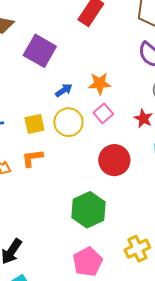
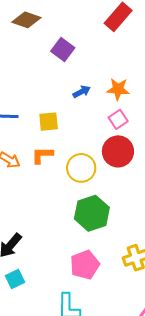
purple square: (40, 51) -> (63, 50), size x0.7
yellow circle: (68, 122) -> (81, 168), moved
red circle: (114, 160) -> (118, 151), moved

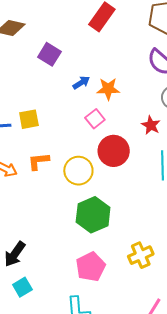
blue arrow: (82, 92) -> (81, 83), moved
pink square: (118, 119) -> (95, 119), moved
yellow square: (49, 122) -> (29, 119), moved

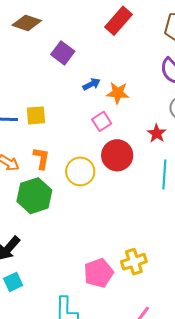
orange L-shape: (39, 161) -> (41, 158), turned 100
green hexagon: (93, 215) -> (34, 196), moved
pink pentagon: (91, 267) -> (99, 273), moved

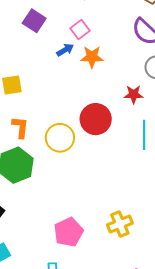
pink square: (102, 121) -> (80, 29), moved
red star: (157, 133) -> (134, 94), turned -30
pink pentagon: (99, 273) -> (68, 232), moved

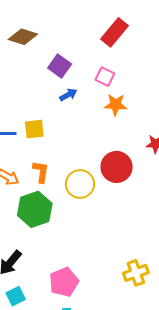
pink square: (80, 29) -> (105, 77), turned -30
blue arrow: (65, 50) -> (68, 95), moved
pink pentagon: (68, 232) -> (64, 282), moved

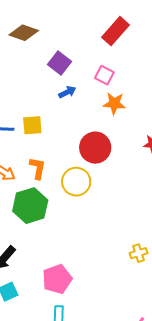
red circle: (117, 167) -> (95, 148), moved
yellow cross: (136, 273) -> (139, 253), moved, size x0.7

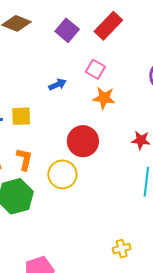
purple square: (60, 63) -> (67, 30), moved

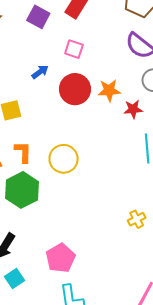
orange star: (104, 98) -> (109, 90), moved
red circle: (83, 141) -> (75, 89), moved

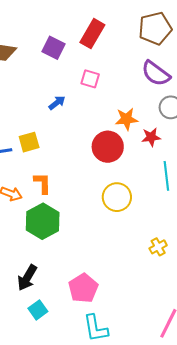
red circle: (75, 89) -> (108, 147), moved
yellow circle: (64, 159) -> (117, 197), moved

